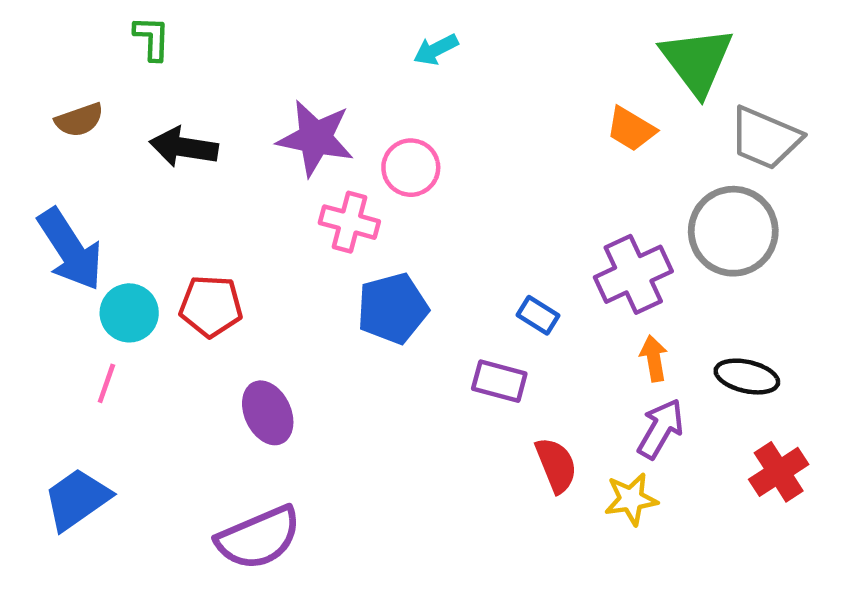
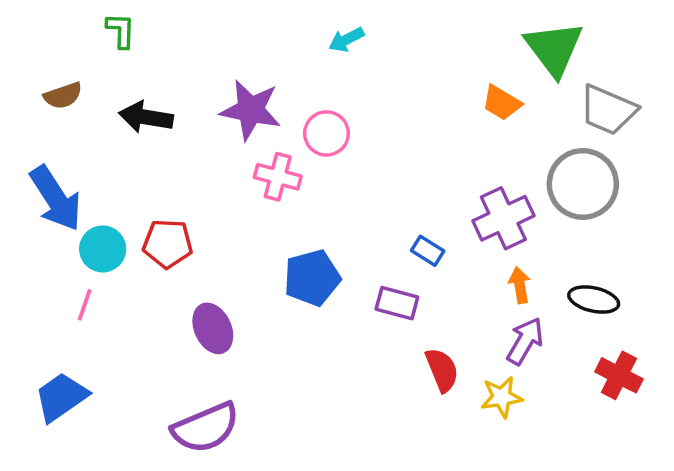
blue pentagon: (393, 308) -> (312, 278), moved
red cross: (779, 472) -> (619, 375), turned -30

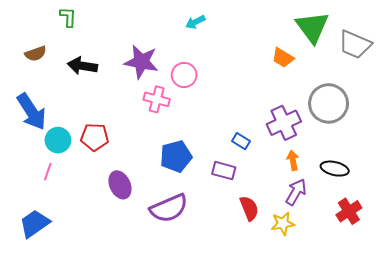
gray trapezoid: (608, 110) -> (355, 44), moved
red cross: (619, 375) -> (349, 211), turned 30
purple semicircle: (206, 428) -> (169, 208), moved

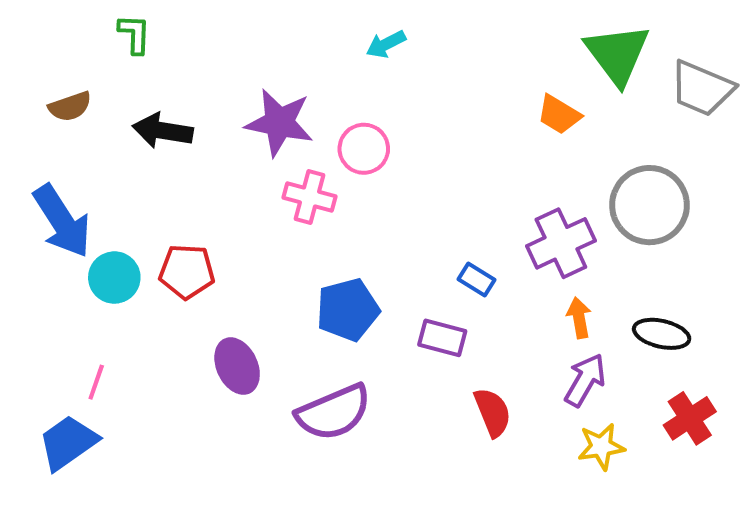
pink line: (48, 172) -> (96, 382), moved
yellow star: (283, 224) -> (601, 447), moved

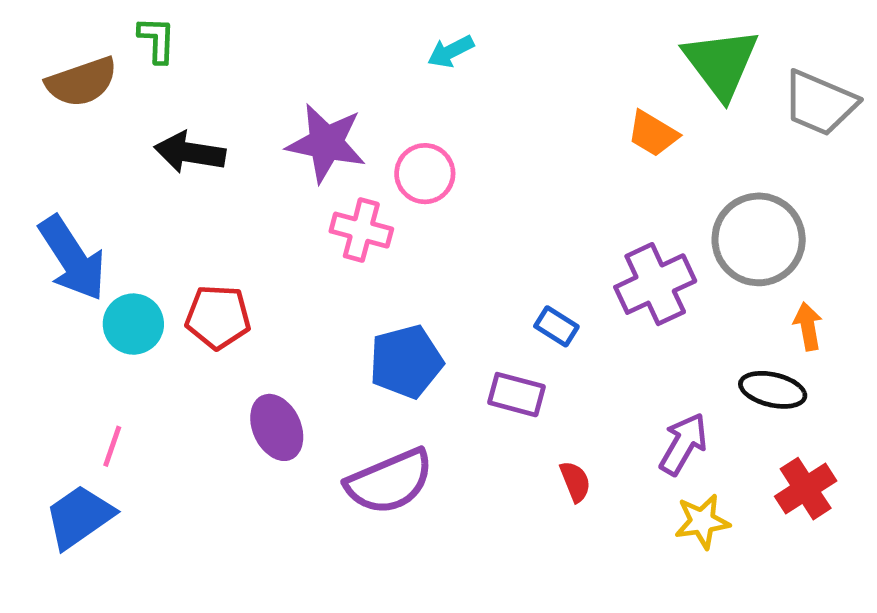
brown semicircle: (70, 106) -> (82, 82), moved, size x1.4
orange arrow: (579, 318) -> (808, 326), moved
red semicircle: (493, 412) -> (575, 482), size x0.7

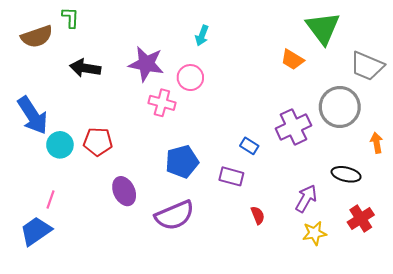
cyan arrow: (451, 51) -> (202, 35), moved, turned -42
gray trapezoid: (820, 103) -> (367, 66), moved
orange arrow: (808, 326) -> (377, 143), moved

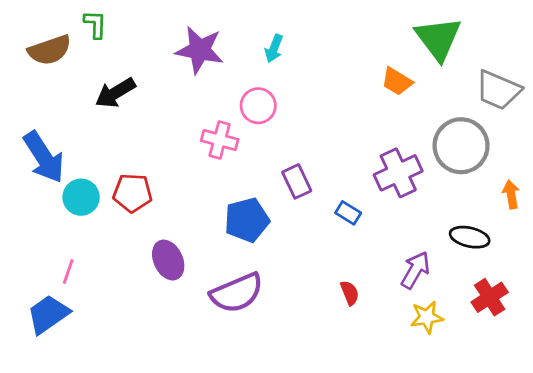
purple star: (146, 64) -> (200, 50), moved
black arrow: (85, 68) -> (115, 93), turned -40
blue rectangle: (249, 146) -> (348, 213), moved
purple rectangle: (231, 176) -> (297, 181), moved, turned 50

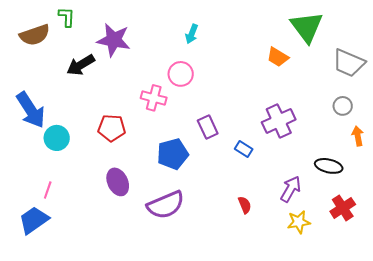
purple star: (200, 50) -> (114, 40), moved
gray circle: (461, 146) -> (343, 106), moved, size x0.5
red pentagon: (132, 193) -> (112, 128), moved

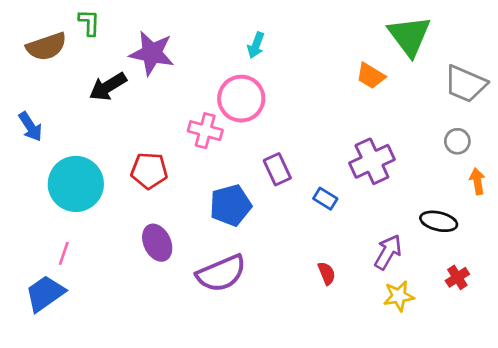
pink circle: (181, 74) -> (241, 99), size x1.4
blue arrow: (31, 110) -> (30, 127), moved, size x0.6
cyan circle: (57, 138) -> (76, 184), size x1.6
red cross: (343, 208) -> (457, 277), size x0.7

